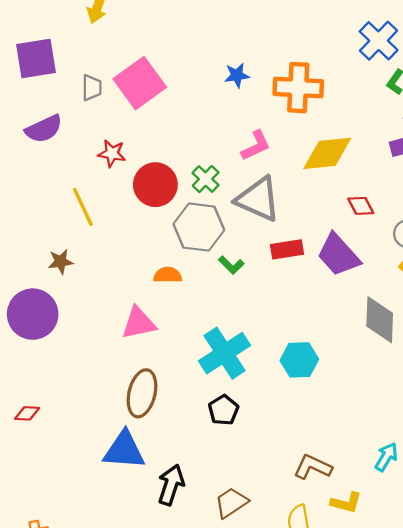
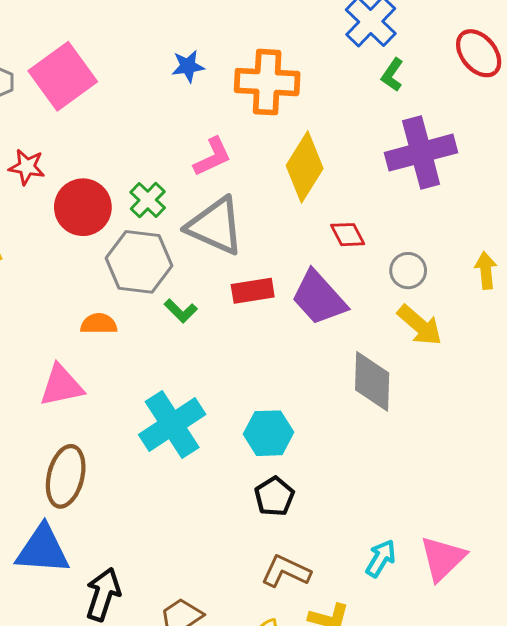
yellow diamond: (327, 153) -> (305, 167), turned -52
black pentagon: (223, 410) -> (274, 496), moved

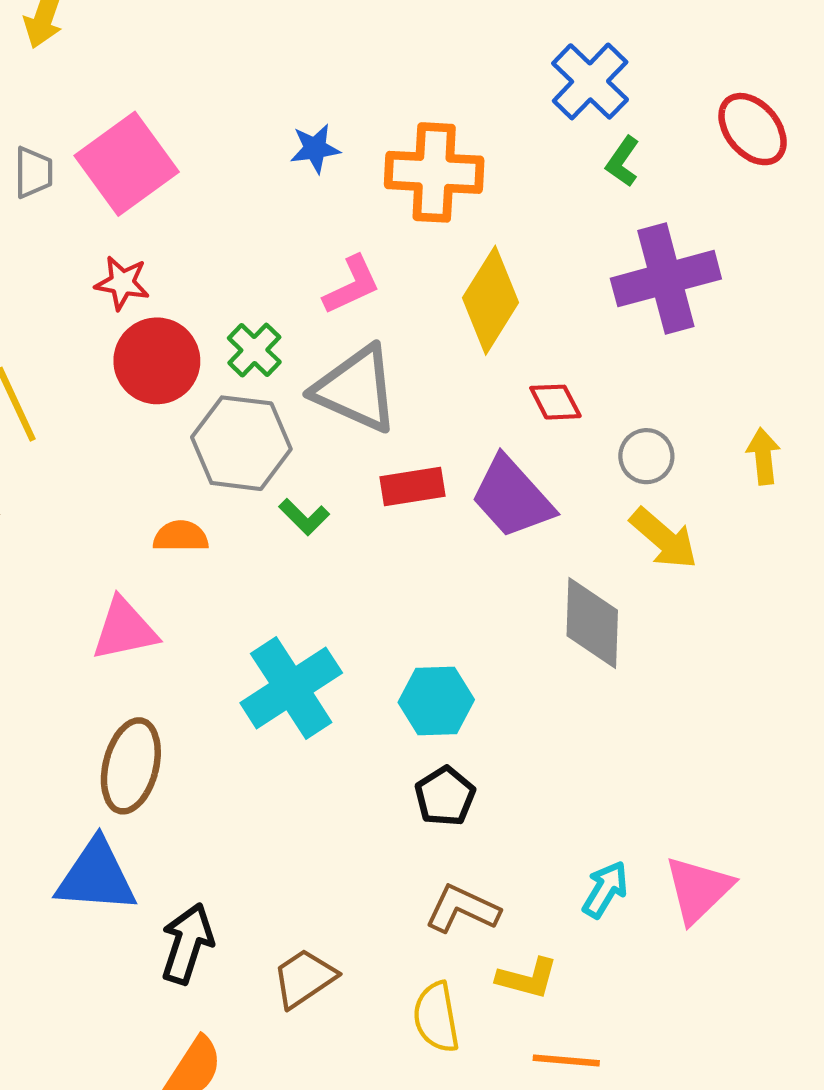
red star: (27, 167) -> (122, 283), moved

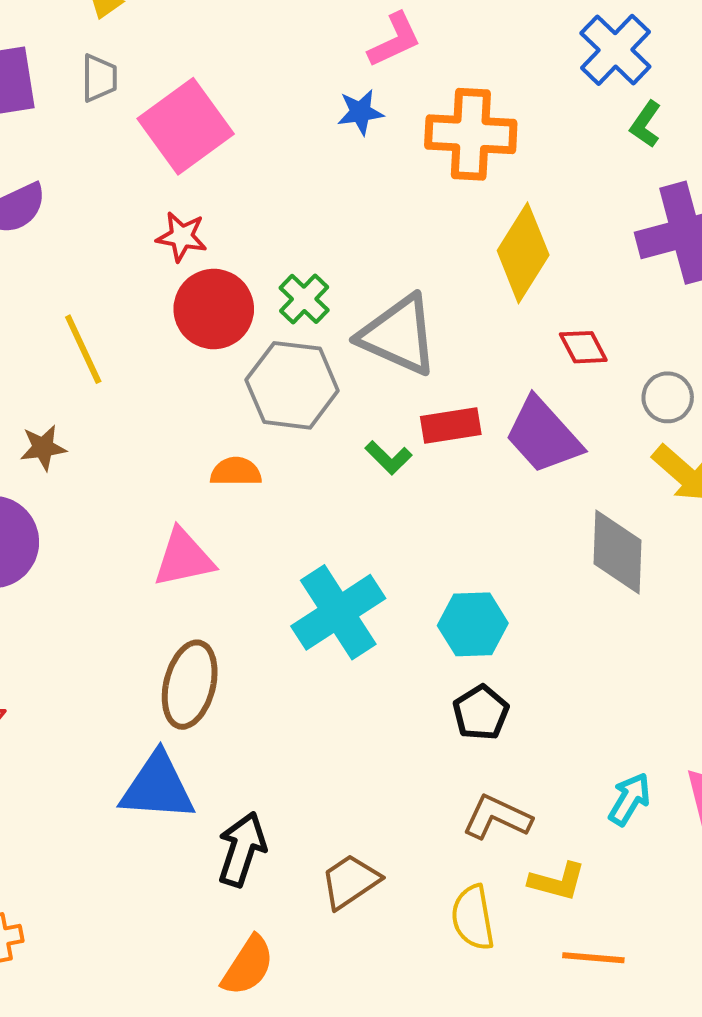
gray trapezoid: (33, 172) -> (99, 78), moved
pink L-shape: (352, 285) -> (395, 40), moved
green L-shape: (304, 517) -> (388, 458), moved

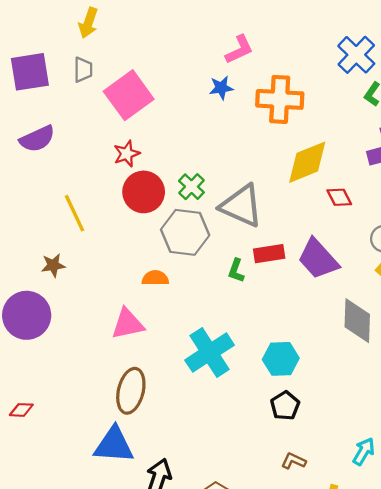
red star: (182, 237) -> (127, 154), turned -30
yellow diamond: (523, 253) -> (307, 162), turned 36
red diamond: (583, 347) -> (339, 197), moved
green L-shape: (388, 458) -> (236, 271), turned 65
brown L-shape: (497, 817) -> (294, 461), size x0.7

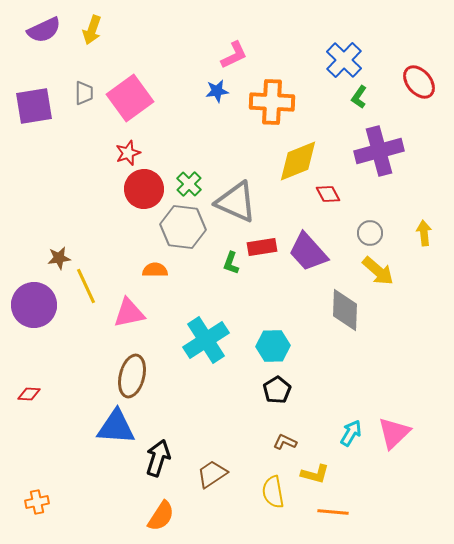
gray trapezoid: (83, 70) -> (84, 93), moved
purple square: (30, 72) -> (34, 106), moved
purple semicircle: (37, 139) -> (44, 30), moved
yellow line: (74, 213) -> (86, 286), moved

